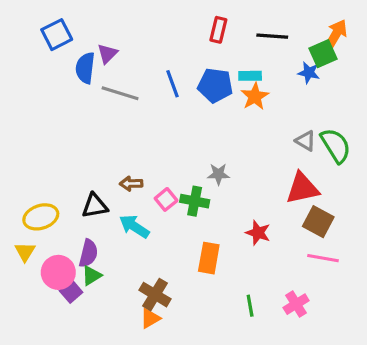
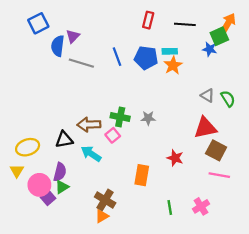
green semicircle: (336, 146) -> (228, 99), size x0.7
brown arrow: (131, 184) -> (89, 125), size x1.5
green cross: (195, 201) -> (120, 117), moved

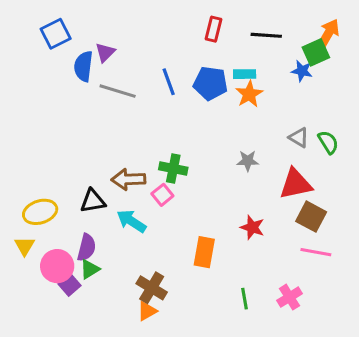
gray star: (148, 118) -> (248, 161), moved

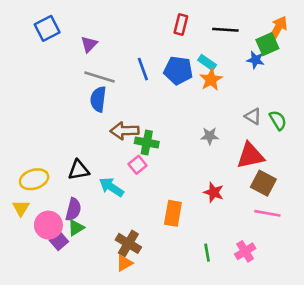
blue semicircle: (83, 66) -> (98, 99), moved
cyan rectangle: (245, 74) -> (207, 63), turned 36
brown arrow: (128, 179) -> (124, 131), moved

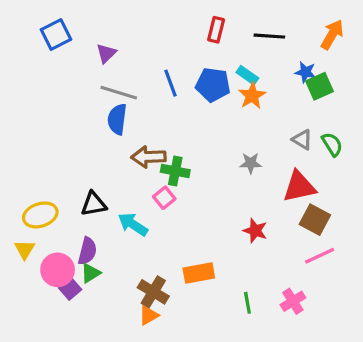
green square: (267, 44) -> (320, 86), moved
orange rectangle: (173, 213) -> (199, 273), moved, turned 70
pink line: (267, 213) -> (320, 256), turned -35

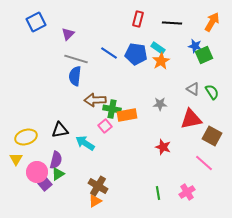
blue line: (171, 83) -> (109, 53), turned -36
brown square: (315, 220) -> (212, 136), moved
pink line: (320, 256) -> (204, 163), turned 66
orange rectangle: (199, 273) -> (127, 115), moved

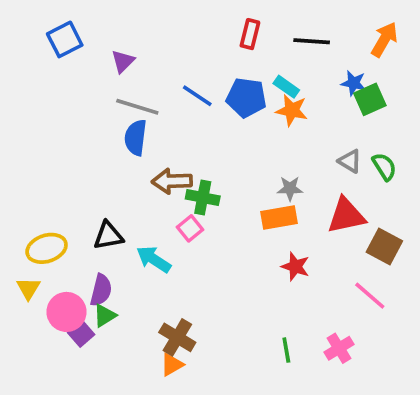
orange star: (161, 61) -> (292, 110), turned -30
orange rectangle: (127, 115) -> (279, 217), moved

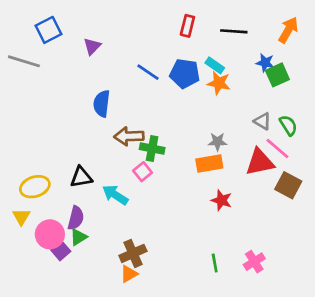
gray line: (137, 107) -> (24, 61), moved
pink line: (370, 296) -> (277, 148), moved
brown cross: (177, 337) -> (133, 253), turned 35

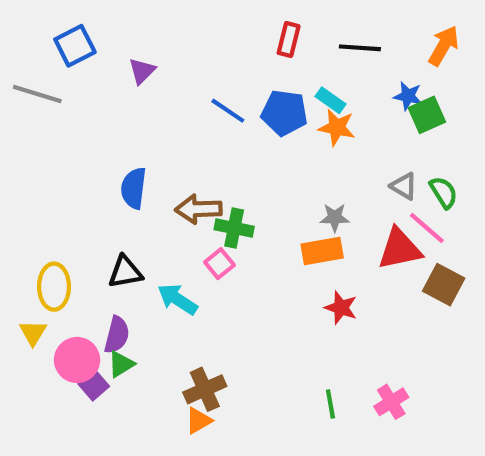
blue semicircle: (102, 104) -> (134, 188), moved
yellow ellipse: (35, 187) -> (54, 287), turned -72

